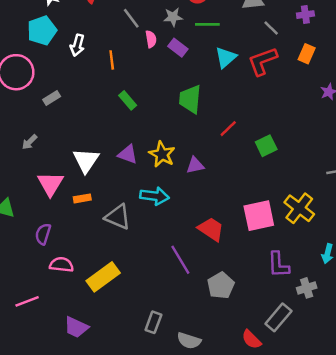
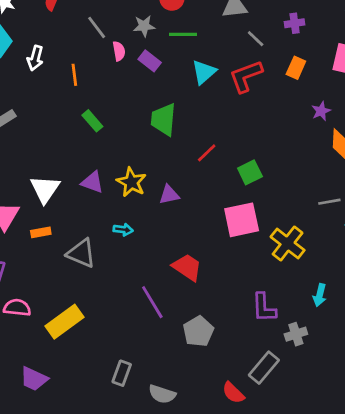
cyan arrow: (155, 196) -> (123, 230), size x0.6
pink square: (259, 216) -> (242, 220), moved

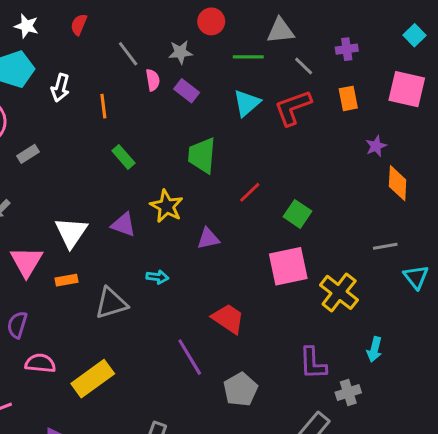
green line: (183, 34) -> (248, 57), moved
orange rectangle: (296, 68) -> (348, 98), turned -35
green square: (250, 172) -> (297, 214), turned -30
yellow star: (131, 182) -> (167, 206), moved
gray triangle: (81, 253) -> (111, 303), turned -40

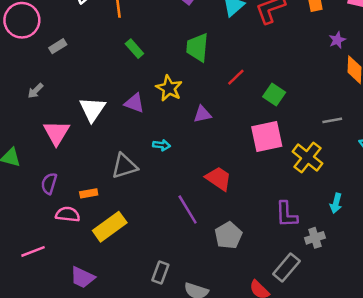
gray line: (385, 246) -> (332, 120), moved
orange rectangle: (66, 280) -> (89, 193), moved

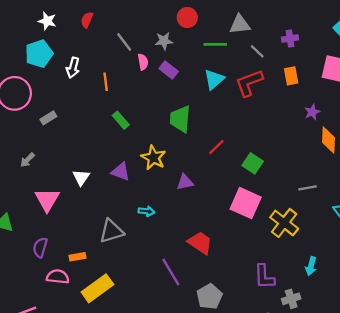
white triangle: (92, 109) -> (81, 177), size x0.7
pink square: (267, 136) -> (246, 203), turned 36

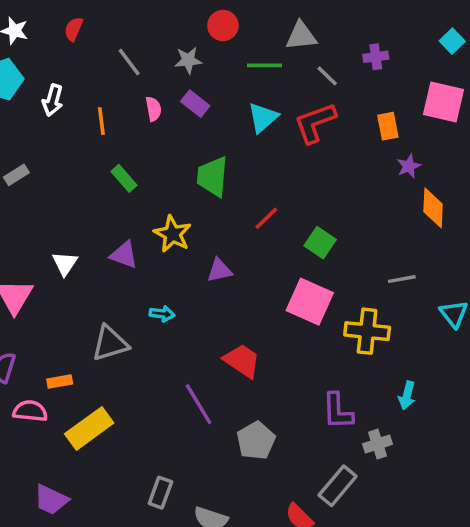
pink semicircle: (143, 62) -> (153, 109), moved
orange rectangle: (291, 76) -> (388, 126), moved
yellow cross: (284, 223) -> (367, 331), turned -32

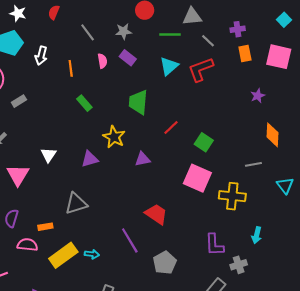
orange rectangle: (388, 126) -> (245, 54), moved
orange diamond: (433, 208) -> (272, 135), moved
purple triangle: (124, 255) -> (90, 159), moved, turned -36
cyan arrow: (162, 314) -> (92, 254), moved

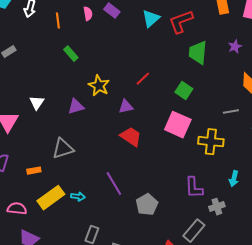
green trapezoid: (138, 102) -> (198, 53), moved
red line: (171, 127) -> (143, 79), moved
red trapezoid: (156, 214) -> (131, 137), moved
pink semicircle: (27, 245) -> (17, 209), moved

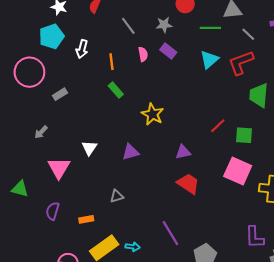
green rectangle: (71, 54) -> (116, 90), moved
red line: (143, 79) -> (218, 126), moved
yellow star: (99, 86) -> (153, 114), moved
green square: (184, 91) -> (244, 135), turned -30
gray triangle: (63, 149) -> (117, 196), size x0.6

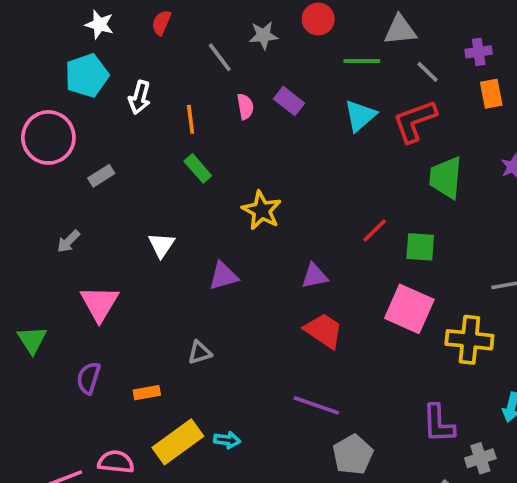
gray star: (164, 25) -> (263, 35), moved
white triangle: (89, 148) -> (161, 245), moved
green triangle: (20, 189) -> (32, 340), turned 42
purple line: (170, 233) -> (316, 405), moved, turned -40

